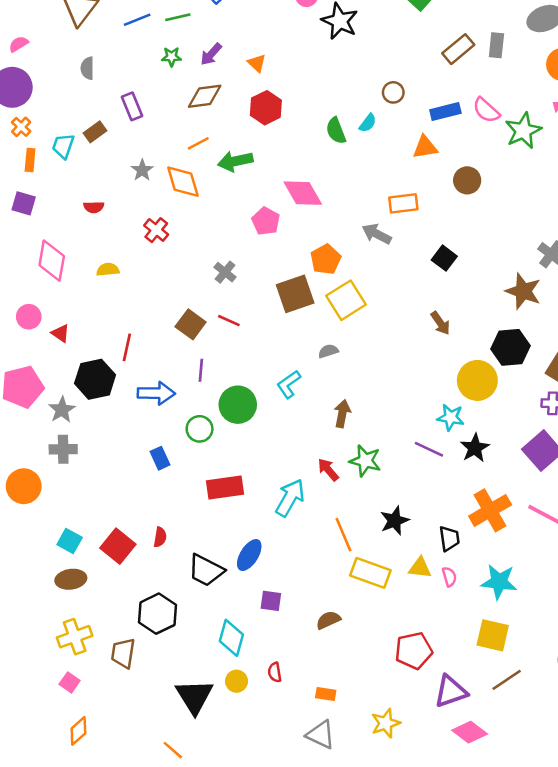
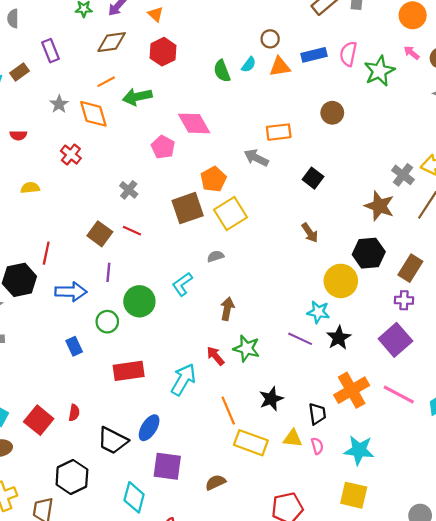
pink semicircle: (486, 110) -> (348, 54), turned 60
orange triangle: (425, 147) -> (280, 67), moved
purple square: (271, 601) -> (167, 466), size x1.6

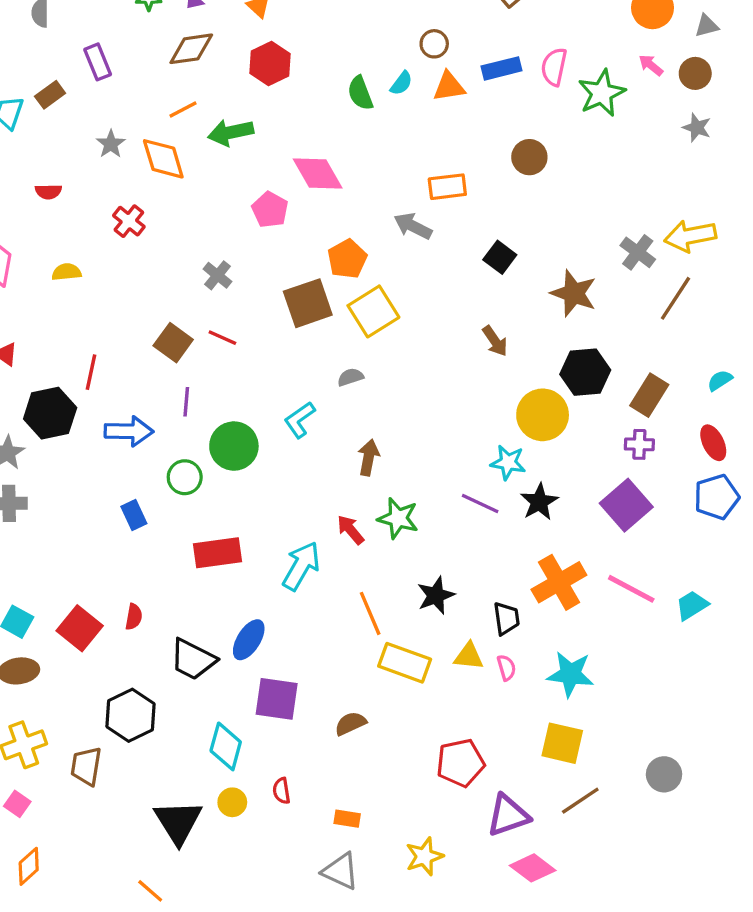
brown star: (379, 206) -> (574, 293), moved

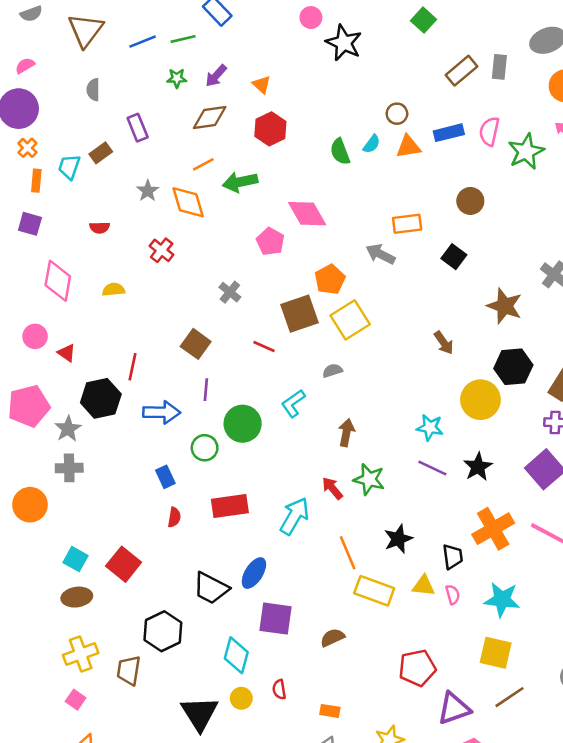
black square: (500, 257) -> (454, 257), moved
red line: (222, 338) -> (264, 347), moved
cyan star: (508, 462) -> (430, 427), moved
red semicircle: (134, 617) -> (174, 517), moved

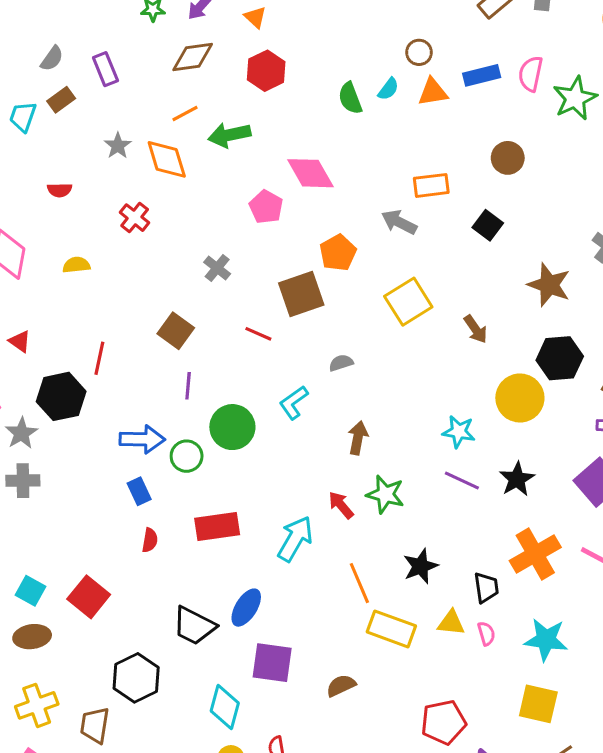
gray semicircle: (93, 90) -> (52, 58), moved, turned -145
yellow square: (350, 320) -> (408, 302), moved
blue arrow: (162, 412) -> (142, 439), moved

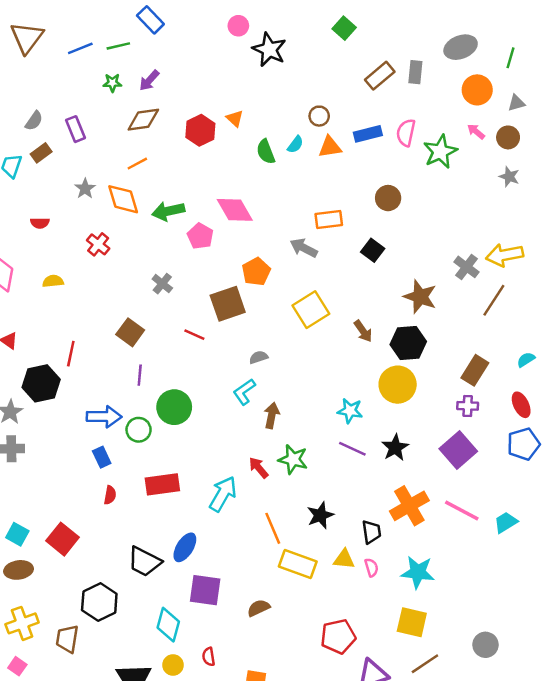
orange triangle: (255, 17) -> (235, 118), moved
green arrow: (229, 135) -> (168, 211), moved
black hexagon: (560, 358) -> (408, 343), moved
cyan L-shape: (294, 403) -> (244, 392), moved

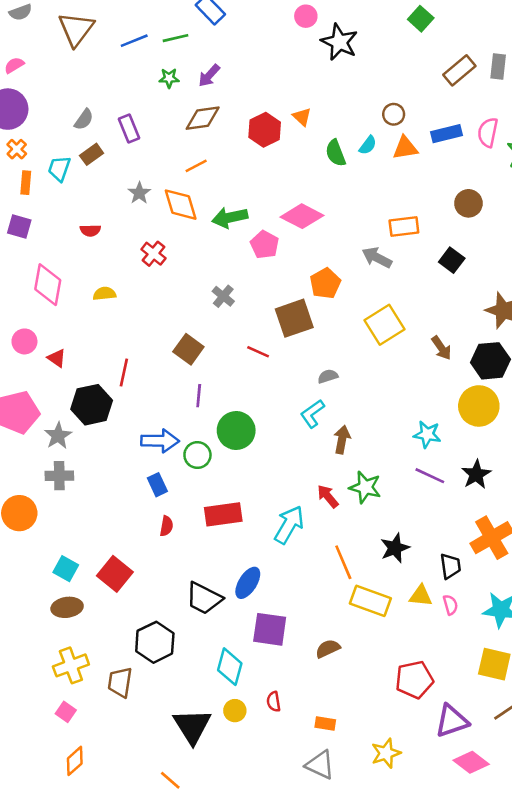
pink diamond: (235, 210) -> (302, 216), turned -33

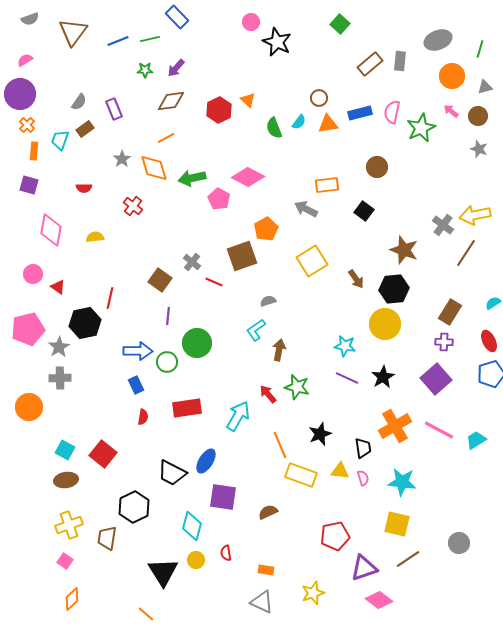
gray cross: (223, 296) -> (192, 262), moved

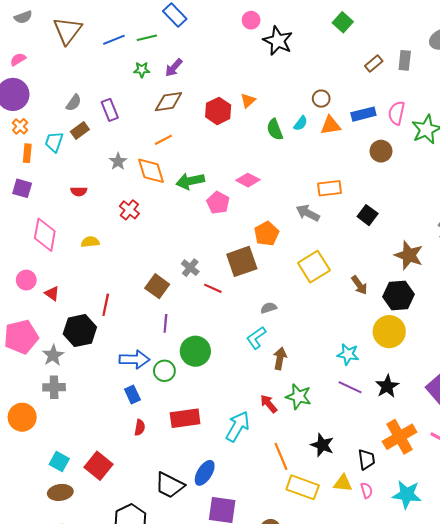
brown rectangle: (370, 64) -> (374, 63), size x0.7
orange triangle: (248, 100) -> (248, 101), turned 35
brown circle: (377, 167) -> (381, 151), moved
pink diamond: (248, 177) -> (248, 180), size x0.7
black star: (320, 434) -> (322, 445), turned -30

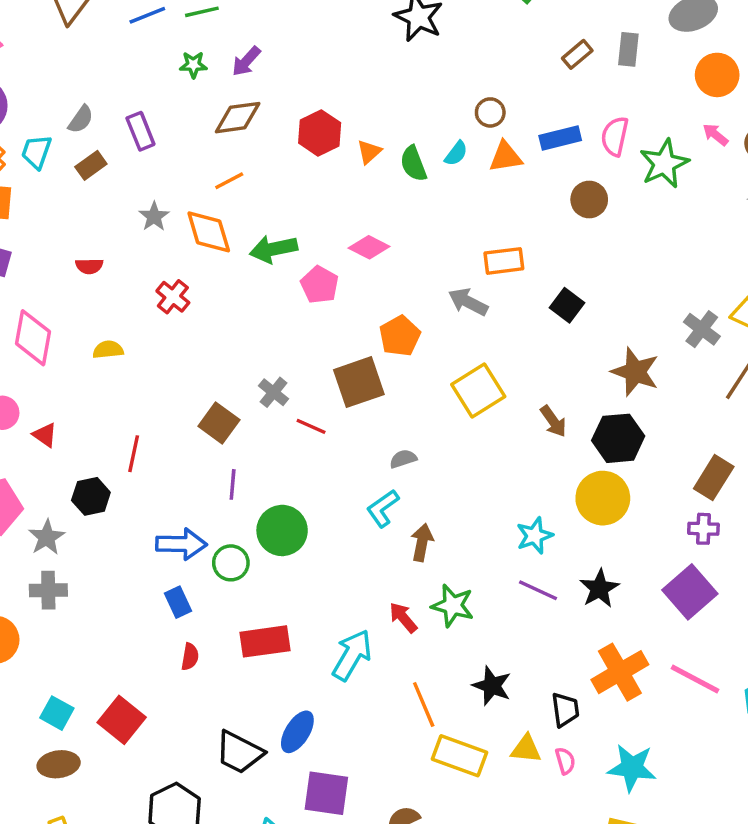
orange triangle: (248, 101) -> (369, 152), moved
cyan trapezoid: (54, 142) -> (36, 152), moved
black hexagon: (80, 331) -> (91, 496), size x0.7
cyan star: (348, 354) -> (535, 536), turned -30

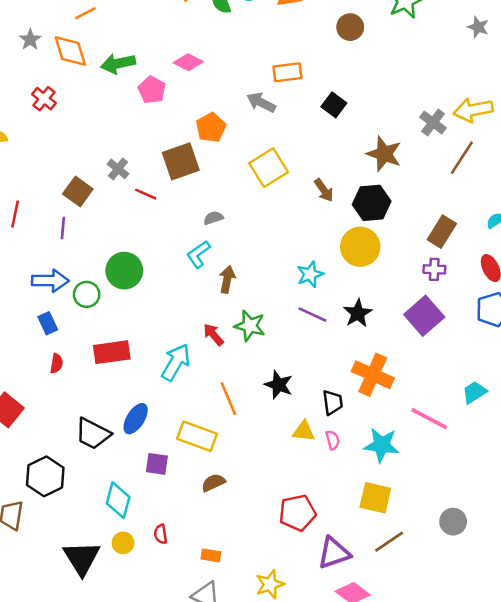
purple line: (233, 484) -> (63, 228), moved
orange cross: (620, 672) -> (373, 375), turned -36
pink line: (695, 679) -> (429, 419), moved
yellow rectangle: (459, 756) -> (197, 436), moved
purple square: (326, 793) -> (157, 464), size x0.7

